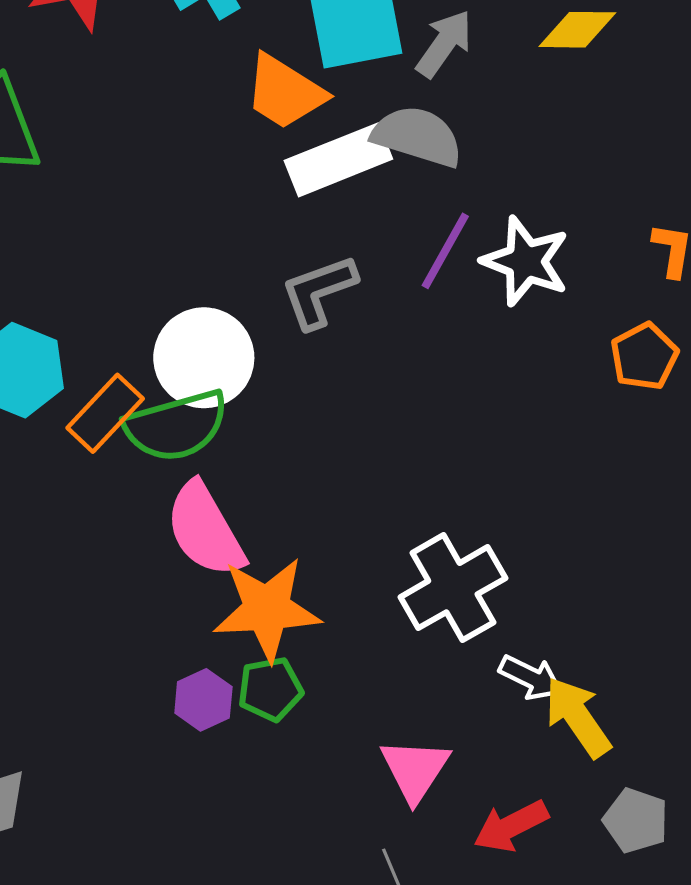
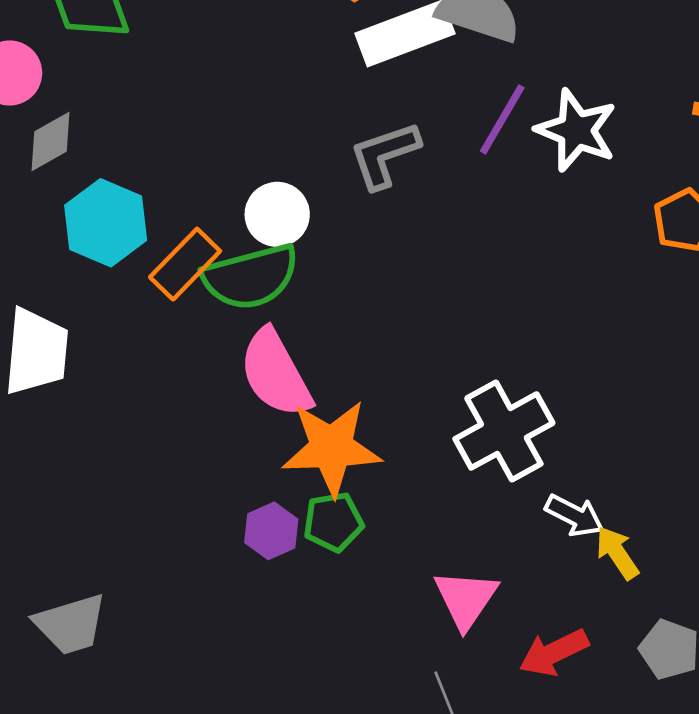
white circle: (204, 358) -> (277, 214), size x0.7
yellow arrow: (578, 717) -> (617, 553), size x0.7

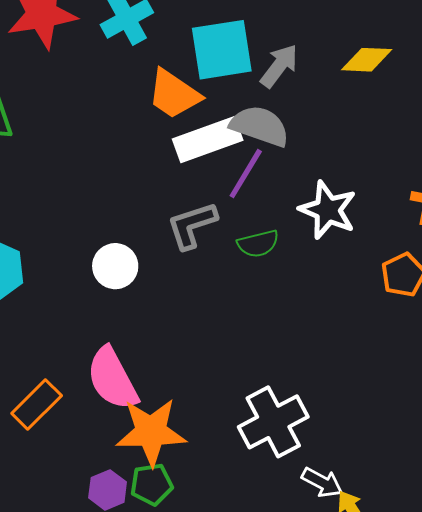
purple line: (502, 119) -> (246, 174), moved
orange rectangle: (185, 264) -> (37, 404), moved
green semicircle: (250, 277) -> (258, 244), moved, size x0.6

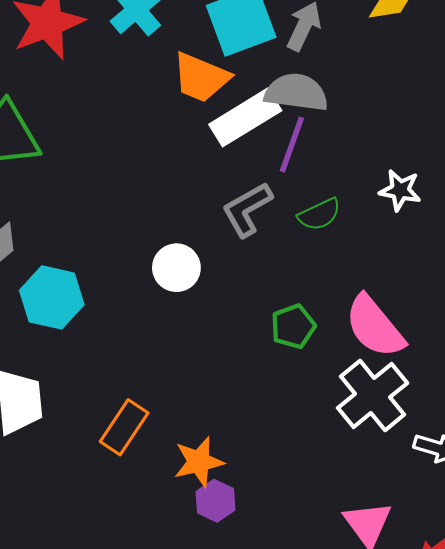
white star: (328, 210) -> (400, 190), moved, size x0.7
pink semicircle: (112, 379) -> (375, 327), moved
orange star: (151, 432) -> (199, 462), moved, size x0.7
green pentagon: (152, 484) -> (293, 326), moved

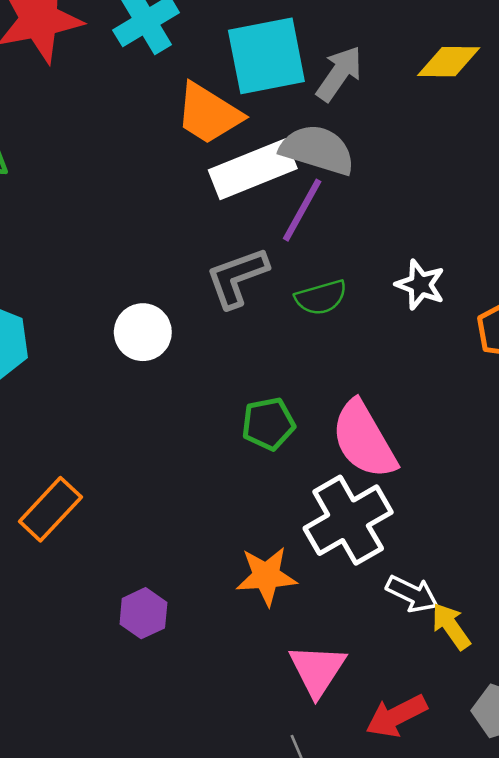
orange star: (199, 462) -> (266, 576), moved

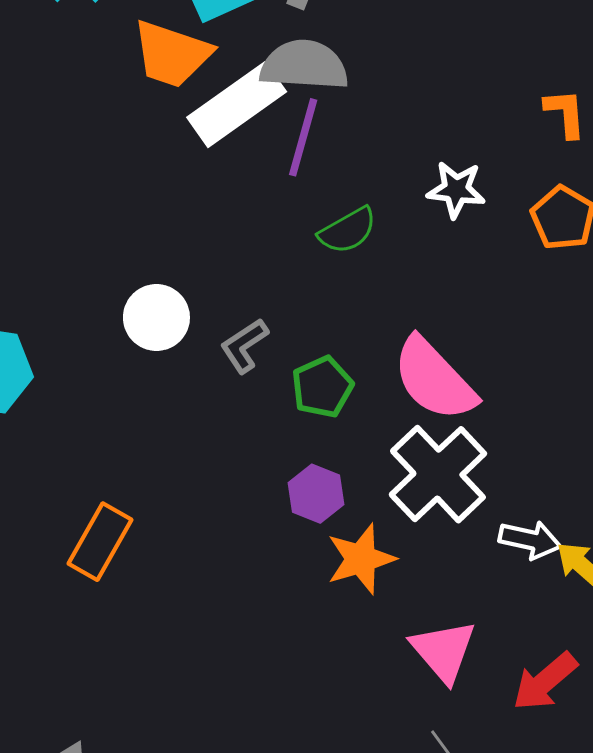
gray L-shape: (237, 277) -> (244, 346), moved, size x0.7
purple hexagon: (143, 613) -> (316, 494), moved

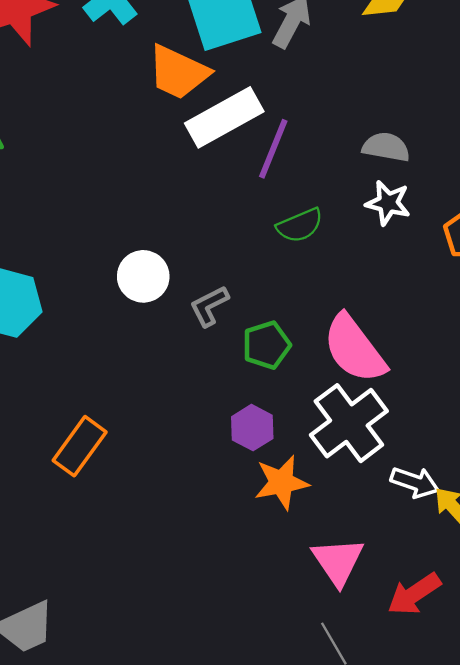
gray semicircle: (304, 65) -> (386, 147), moved, size x0.7

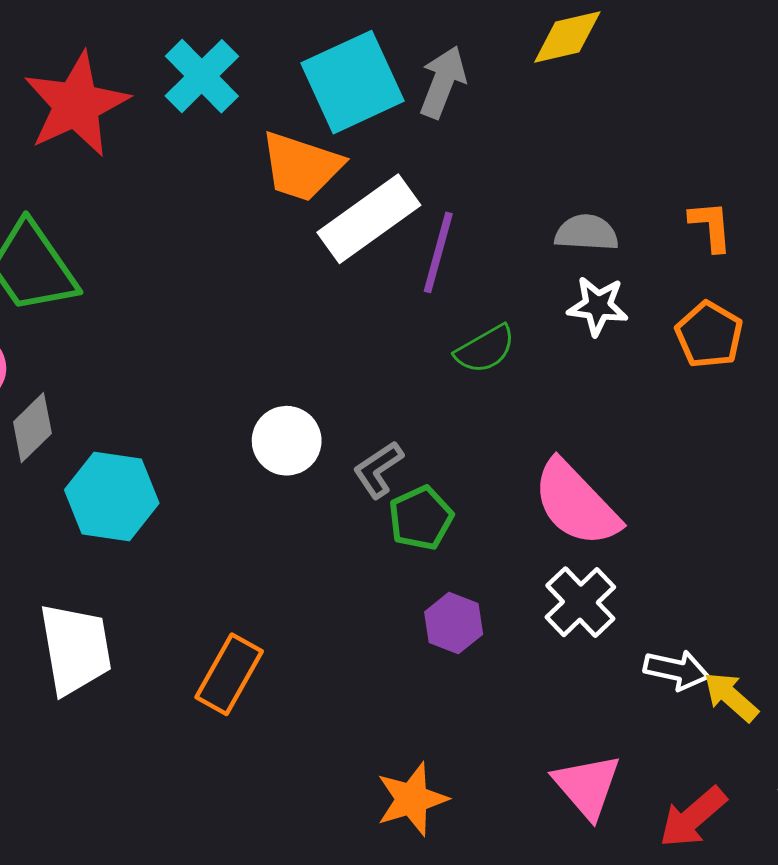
green pentagon: (266, 345) -> (421, 518), moved
white cross: (349, 423) -> (580, 602), size x0.7
orange star: (281, 482) -> (412, 799), moved

